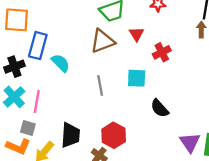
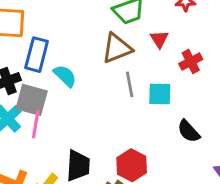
gray line: (100, 86) -> (130, 84), moved
gray square: (28, 128) -> (32, 100), moved, size x1.6

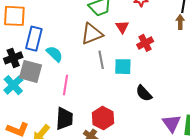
pink line: (36, 124) -> (66, 85), moved

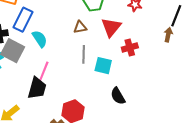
red triangle: (122, 27) -> (111, 27), size x1.5
brown triangle: (92, 34) -> (80, 27), size x0.6
black trapezoid: (64, 119) -> (37, 88), moved

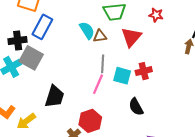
cyan semicircle: (40, 39) -> (87, 30), moved
red cross: (130, 48) -> (144, 71), moved
pink line: (44, 71) -> (98, 84), moved

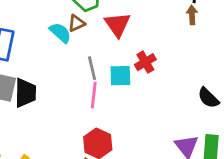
brown triangle: (100, 36) -> (76, 23), moved
black trapezoid: (55, 97) -> (25, 93), moved
black semicircle: (136, 107) -> (208, 98), moved

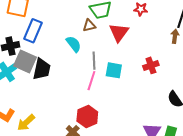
cyan semicircle: (60, 33) -> (74, 44), moved
red cross: (145, 62) -> (151, 65), moved

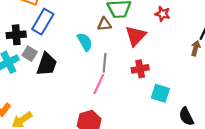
gray square: (25, 62) -> (30, 54), size x0.6
red cross: (151, 65) -> (140, 69), moved
cyan square: (114, 70) -> (160, 93), moved

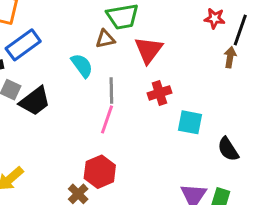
red star: (163, 14) -> (215, 18), moved
blue rectangle: (43, 22) -> (23, 45), turned 30
black trapezoid: (47, 64) -> (35, 101), turned 40

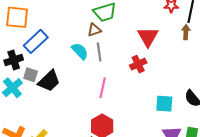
red triangle: (149, 50) -> (148, 37), moved
gray line: (111, 90) -> (99, 52), moved
cyan square: (190, 122) -> (164, 104), moved

